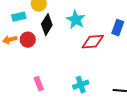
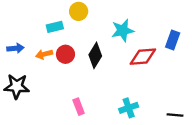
cyan star: (76, 20) -> (123, 30), turned 30
black diamond: (47, 25) -> (95, 55), moved

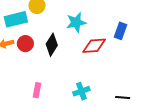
cyan rectangle: (55, 27) -> (16, 19), size x1.5
pink rectangle: (79, 107) -> (37, 90), turned 32

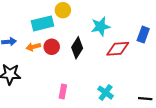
cyan cross: (81, 91) -> (106, 93), turned -35

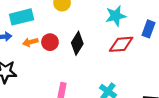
cyan rectangle: (43, 23) -> (22, 17), moved
cyan star: (100, 26) -> (116, 16), moved

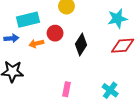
red circle: (50, 42) -> (55, 33), moved

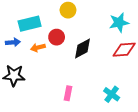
black diamond: (81, 45) -> (83, 49), turned 30

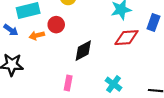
blue arrow: (13, 42) -> (11, 30), turned 40
black diamond: (83, 49) -> (83, 51), moved

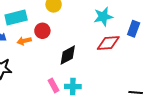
pink rectangle: (68, 83) -> (54, 85), turned -40
cyan cross: (113, 84) -> (73, 86), moved, turned -35

